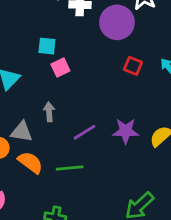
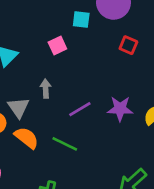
cyan square: (47, 46) -> (81, 20), moved
gray triangle: (22, 132) -> (18, 108), turned 45
green line: (70, 168) -> (65, 144), turned 30

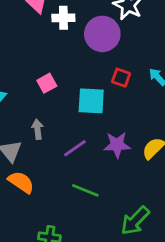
cyan square: (81, 20) -> (91, 101), moved, size x1.5
green line: (65, 144) -> (85, 190), moved

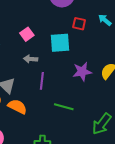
gray arrow: (38, 129) -> (31, 59), moved, turned -72
purple line: (75, 148) -> (42, 81), moved, turned -42

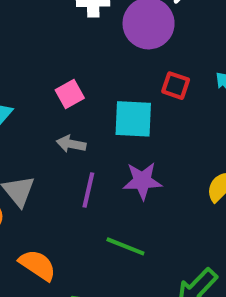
purple star: (82, 72) -> (142, 181), moved
orange semicircle: (17, 107) -> (37, 265), moved

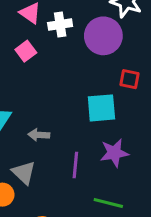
pink square: (70, 94) -> (26, 51), moved
gray arrow: (71, 144) -> (39, 135), moved

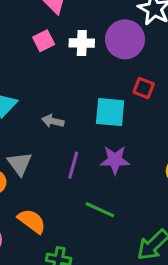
white cross: (60, 25) -> (82, 43), moved
gray arrow: (39, 135) -> (53, 121), moved

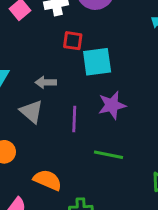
red square: (144, 88) -> (73, 41), moved
gray triangle: (20, 164) -> (31, 112), moved

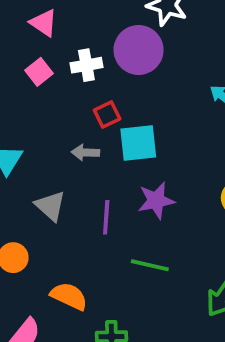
red square: (73, 41) -> (107, 115), turned -36
gray arrow: (46, 82) -> (85, 152), moved

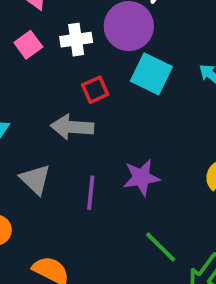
cyan square: (138, 143) -> (151, 74), moved, turned 30
gray arrow: (85, 152) -> (72, 127), size x1.5
green line: (150, 265) -> (161, 247), moved, turned 30

